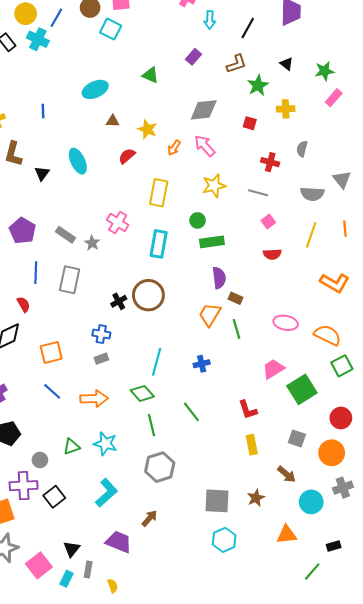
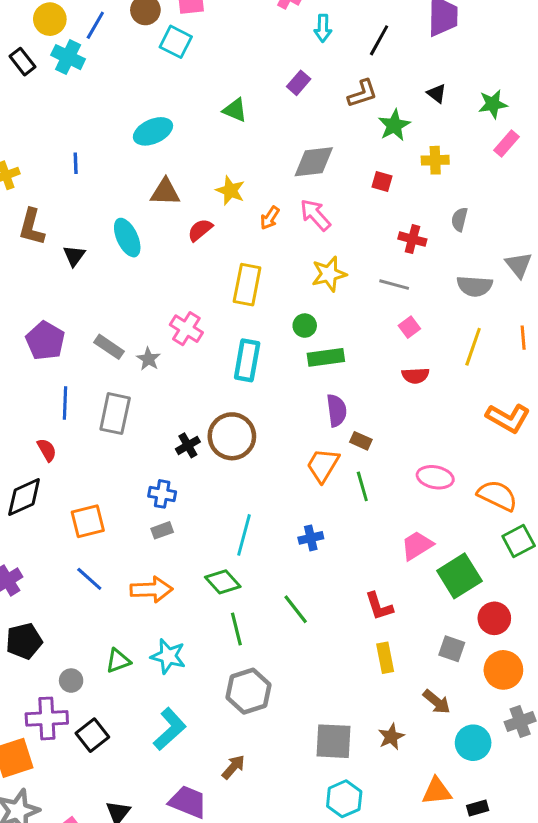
brown triangle: (113, 121) -> (165, 192), moved, size x1.5
red circle: (341, 418) -> (494, 618), moved
black rectangle: (334, 546) -> (478, 808), moved

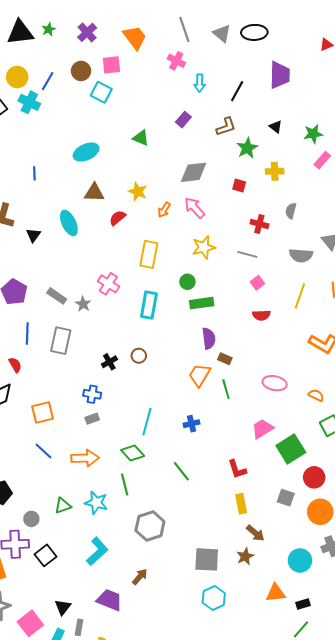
brown circle: (232, 436) -> (139, 356), size x0.5
orange semicircle: (497, 495) -> (316, 395), size x0.6
green line: (236, 629) -> (125, 484), moved
brown arrow: (437, 702) -> (255, 533), moved

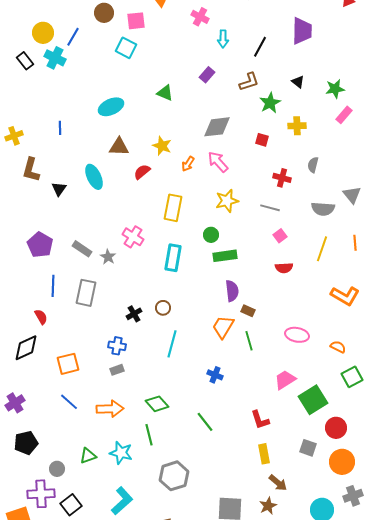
brown circle: (81, 71) -> (104, 13), moved
cyan line: (147, 422) -> (172, 344), moved
blue cross: (191, 424) -> (215, 375), turned 35

